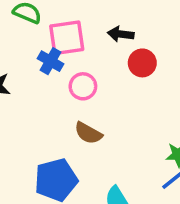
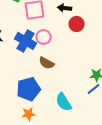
blue cross: (51, 61) -> (26, 41), moved, size x1.5

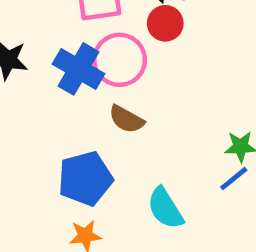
red circle: (77, 24) -> (165, 23), moved
pink circle: (44, 37) -> (120, 60), size x1.5

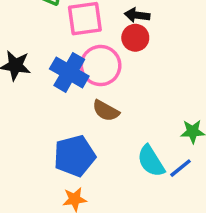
blue line: (234, 179) -> (180, 168), moved
cyan semicircle: (165, 208) -> (151, 161), moved

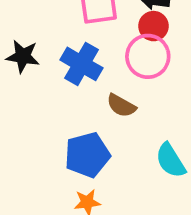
pink circle: (101, 66) -> (148, 56), moved

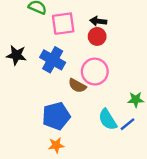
pink circle: (148, 56) -> (95, 72), moved

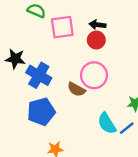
blue cross: (53, 60) -> (39, 75), moved
blue pentagon: (56, 116) -> (41, 112), moved

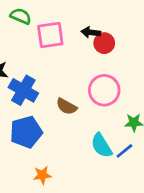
red circle: (96, 40) -> (104, 43), moved
pink circle: (94, 75) -> (104, 90), moved

